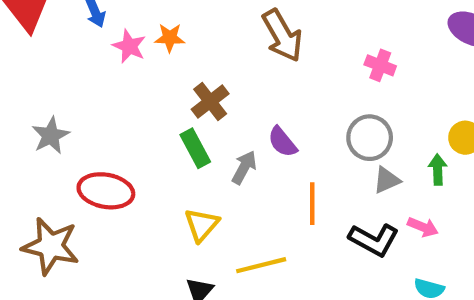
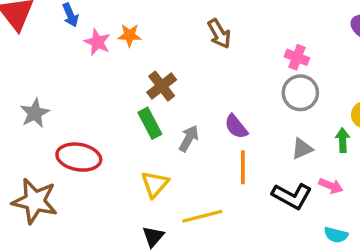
brown arrow: (282, 36) -> (219, 34), size x0.7
gray circle: (370, 138) -> (300, 93), moved
purple semicircle: (282, 142) -> (236, 127), moved

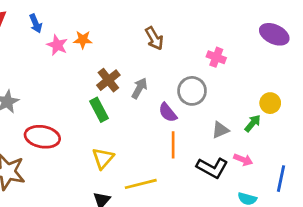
gray circle: (300, 93) -> (192, 91), moved
gray arrow: (189, 138) -> (139, 88), moved
green arrow: (343, 140) -> (253, 123), turned 42

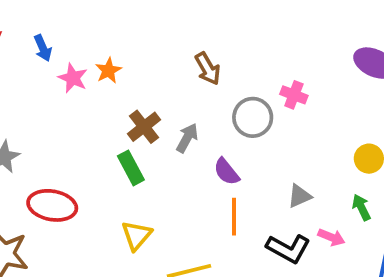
orange star: (83, 40) -> (108, 71), turned -30
gray circle: (192, 91) -> (253, 117), moved
green arrow: (253, 123) -> (361, 207), moved, turned -66

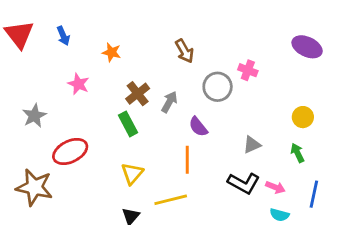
orange star: (108, 71) -> (111, 52), turned -30
pink star: (73, 78) -> (78, 84), moved
red ellipse: (52, 205) -> (70, 151), turned -36
orange line: (234, 217) -> (187, 160), moved
pink arrow: (331, 237) -> (275, 187), moved

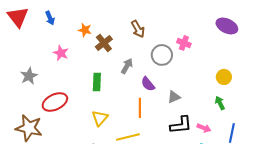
brown cross: (138, 94) -> (104, 43), moved
green rectangle: (128, 124) -> (97, 82), turned 30
gray triangle: (252, 145) -> (174, 97), moved
black L-shape: (244, 183) -> (181, 125), turned -35

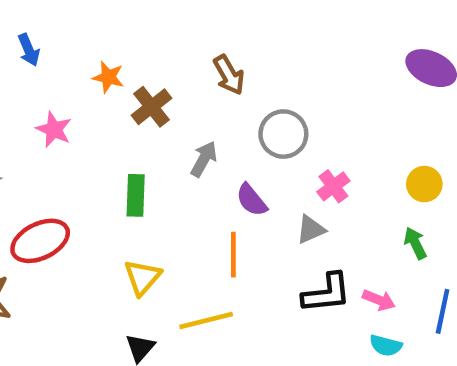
pink cross: (184, 43) -> (333, 186), moved, turned 32

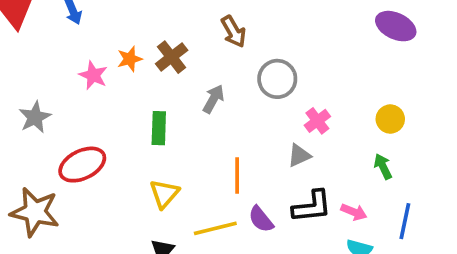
orange star: (108, 77) -> (130, 59), moved, turned -30
purple semicircle: (252, 200) -> (261, 219), moved

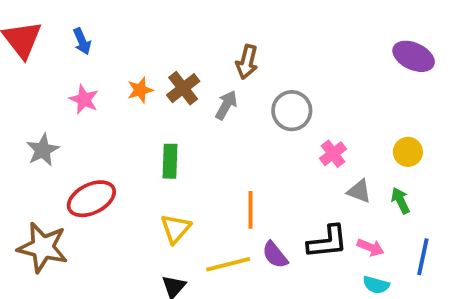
brown arrow: (234, 32) -> (247, 62), turned 44
pink star: (93, 75) -> (84, 99), moved
gray arrow: (213, 99) -> (226, 105), moved
gray triangle: (299, 155) -> (359, 191), moved, turned 45

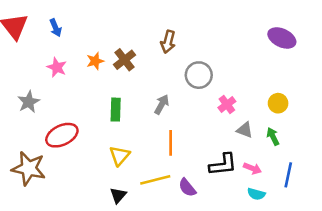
gray arrow: (226, 105) -> (162, 104), moved
purple semicircle: (275, 255) -> (187, 188), moved

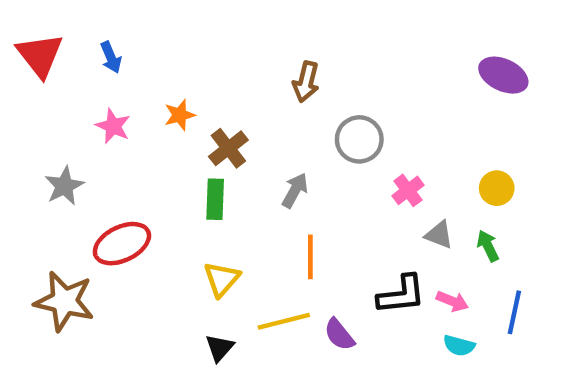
brown cross: (125, 60) -> (228, 148), moved

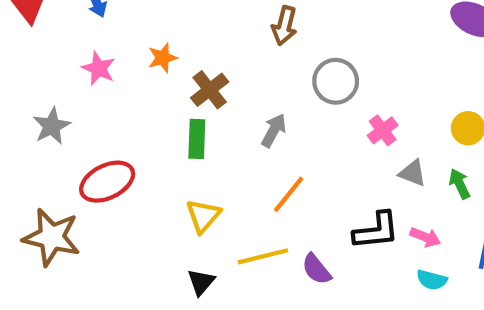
orange line: (310, 257) -> (289, 194), turned 39

